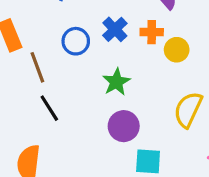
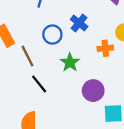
orange cross: (152, 32) -> (105, 48), moved
green star: (116, 82) -> (70, 62), moved

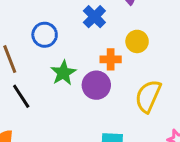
blue cross: (79, 23) -> (94, 17), moved
purple circle: (93, 91) -> (96, 85), moved

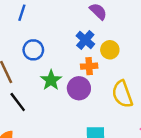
blue cross: (94, 17) -> (85, 40), moved
yellow semicircle: (148, 96) -> (122, 94), turned -40

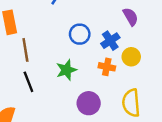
blue circle: (33, 50) -> (80, 34), moved
purple circle: (79, 88) -> (89, 103), moved

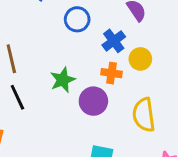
blue circle: (80, 34) -> (77, 19), moved
purple circle: (89, 103) -> (93, 101), moved

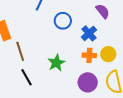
yellow circle: (140, 59) -> (108, 54), moved
purple circle: (93, 101) -> (88, 82), moved

